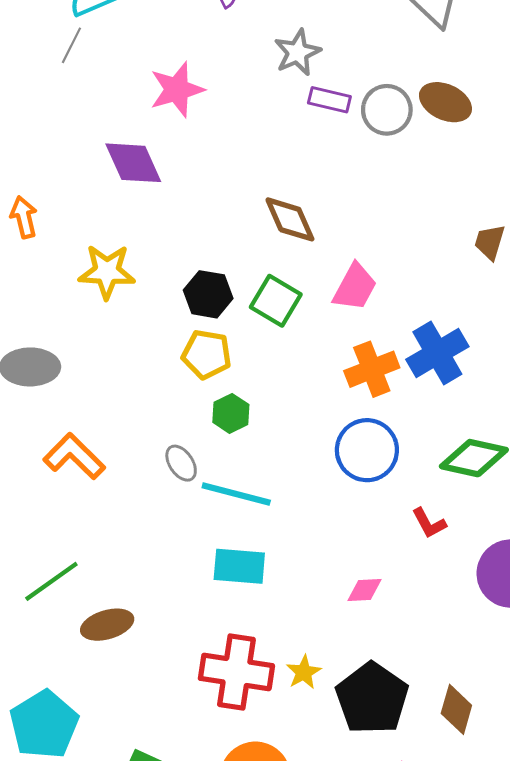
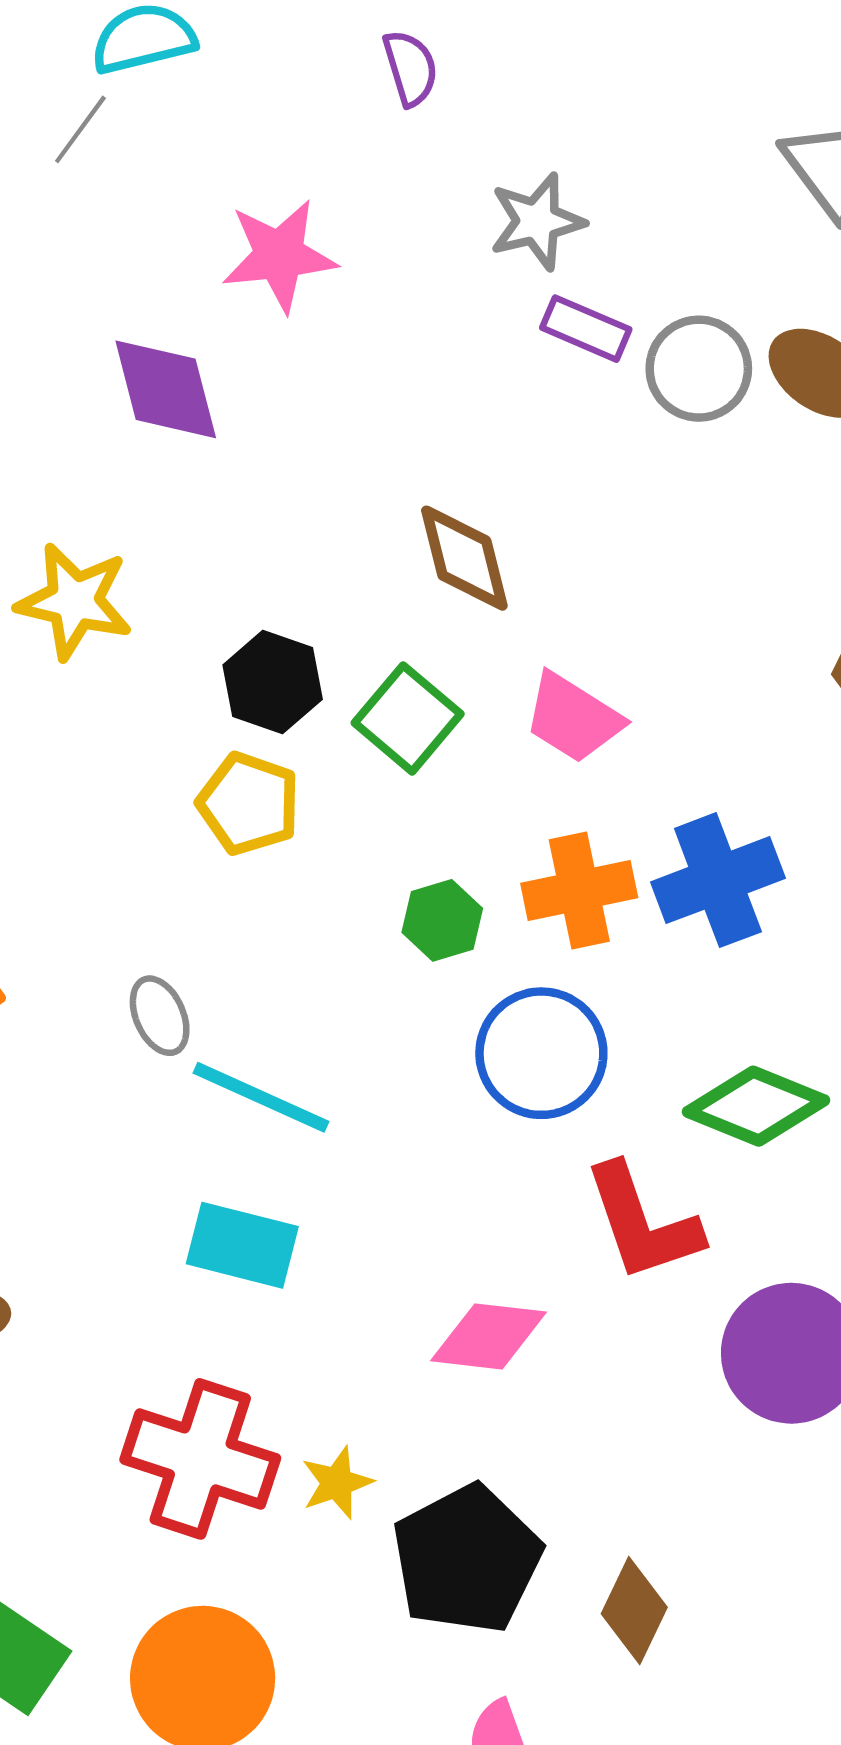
pink trapezoid: (355, 287) -> (573, 718), turned 84
green hexagon: (231, 413) -> (442, 920), moved
red L-shape: (429, 523) -> (642, 1223), size x1.8
pink diamond: (364, 590) -> (488, 1336), size x1.5

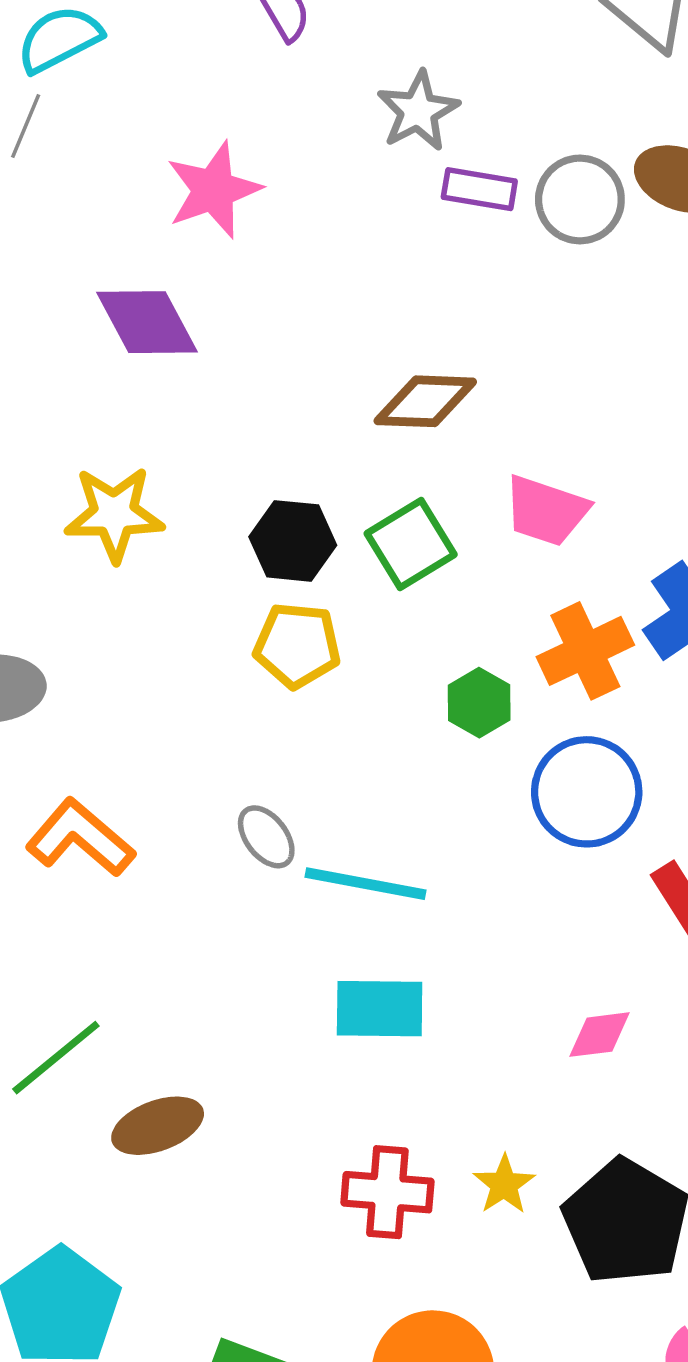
brown diamond: (464, 558) -> (425, 401), turned -60
green square: (408, 718) -> (411, 544), turned 32
pink diamond: (488, 1336) -> (599, 1035), size x0.7
red cross: (200, 1459) -> (387, 1192), size x0.7

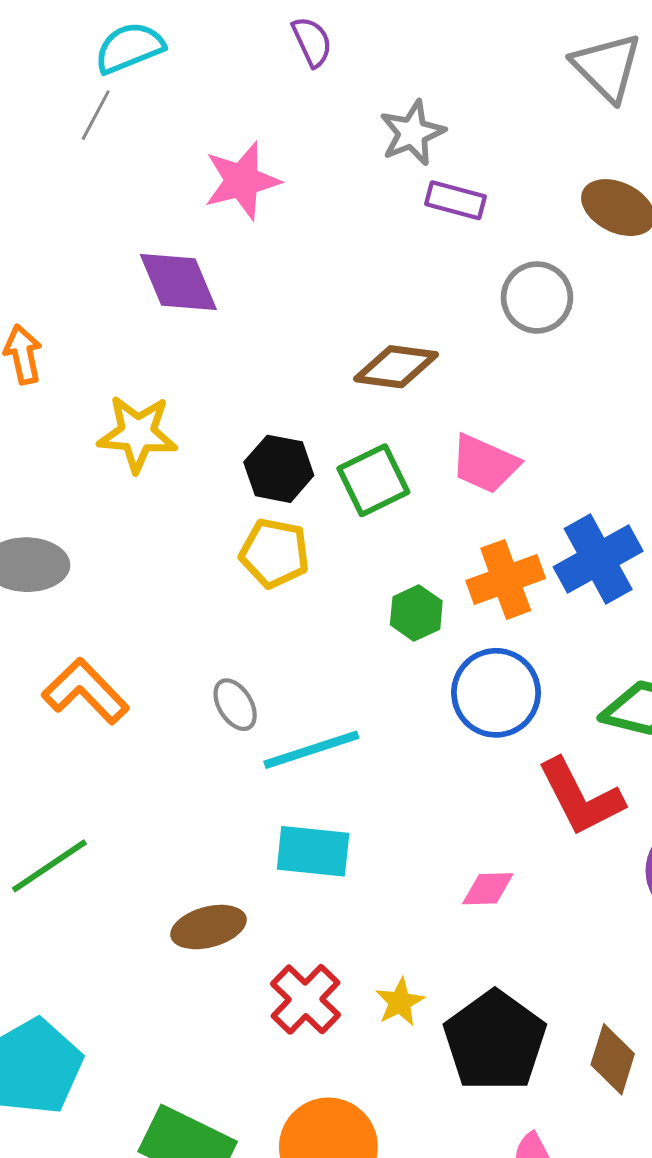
gray circle: (580, 199) -> (537, 297), moved
cyan line: (366, 884) -> (311, 750), turned -34
brown ellipse: (158, 1126) -> (209, 927), moved
red cross: (387, 1192) -> (306, 999), turned 34

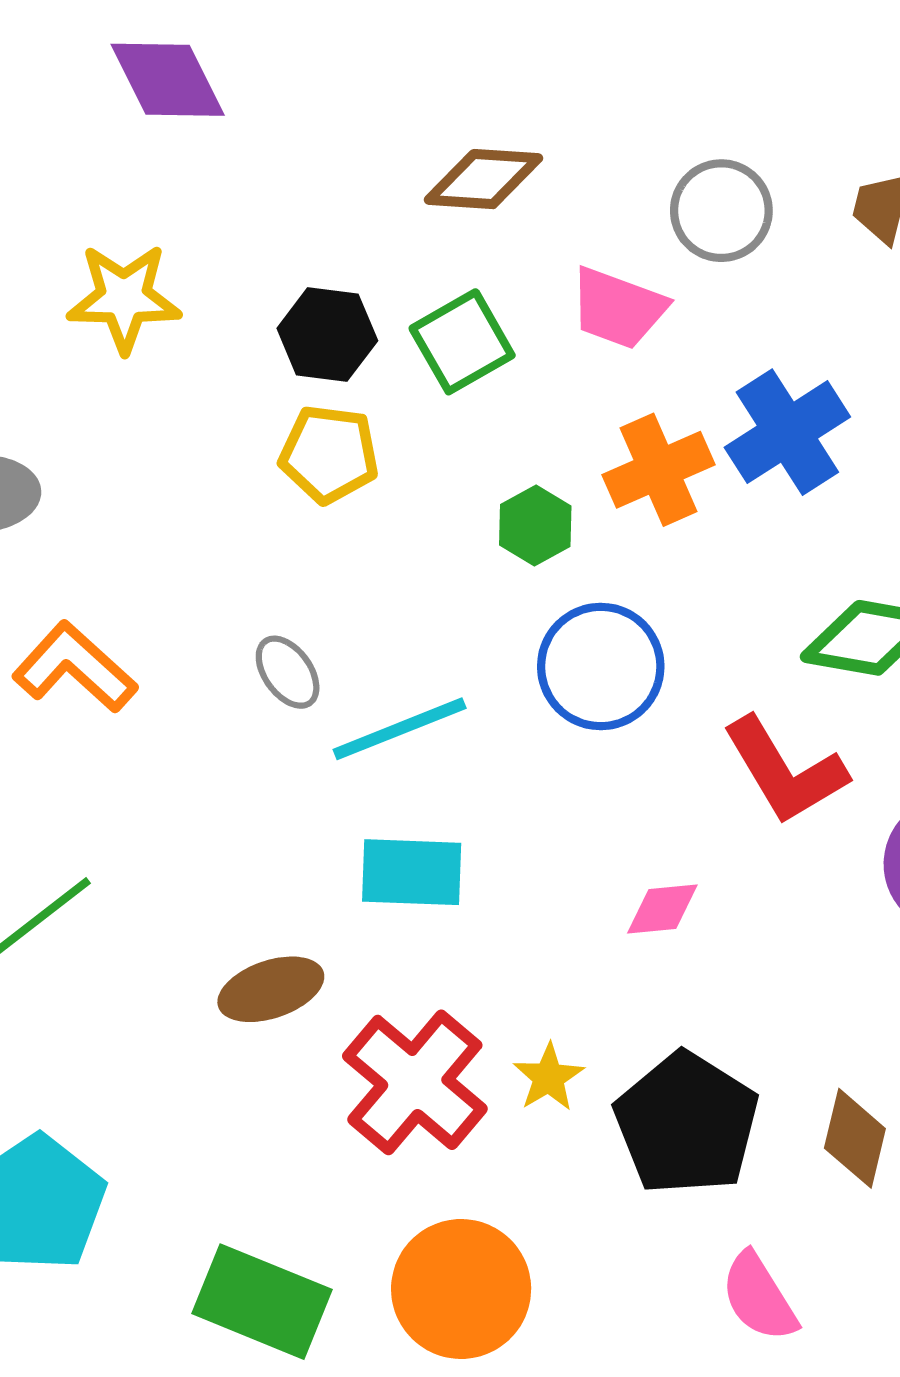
gray circle: (537, 297) -> (721, 211), moved
blue circle: (496, 693) -> (601, 666), moved
red cross: (306, 999) -> (415, 1082), size x1.4

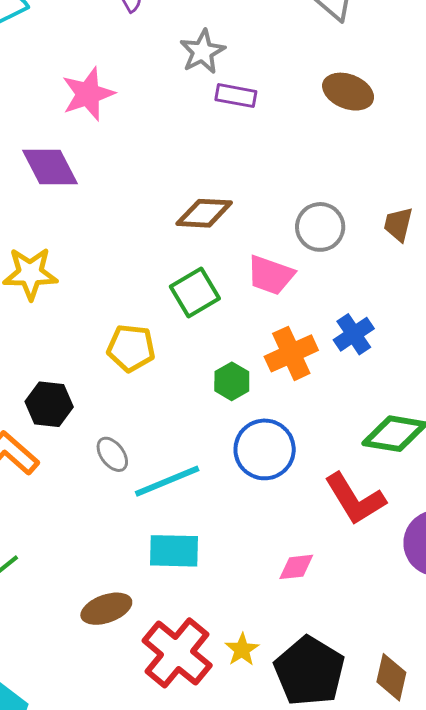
black hexagon: (327, 335) -> (49, 404), moved
blue cross: (787, 432) -> (354, 334), size x0.7

